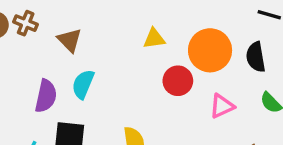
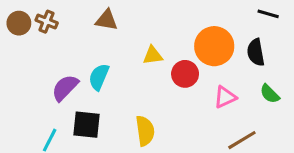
yellow triangle: (154, 38) -> (153, 55), moved
brown triangle: (70, 40) -> (107, 20), moved, turned -35
purple semicircle: (46, 96) -> (65, 88), turned -148

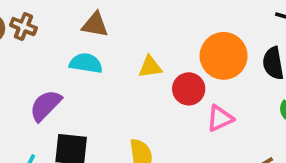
cyan semicircle: (99, 77) -> (86, 63), moved, turned 76
pink triangle: (225, 97) -> (220, 118), moved

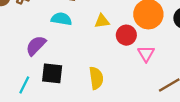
pink triangle: (220, 118) -> (146, 54), turned -36

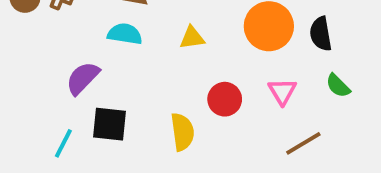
red circle: (126, 35) -> (225, 99), moved
pink triangle: (146, 54) -> (282, 91), moved

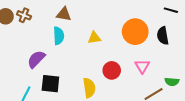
cyan semicircle: (125, 34) -> (59, 36), turned 78
green semicircle: (338, 86) -> (172, 82), moved, turned -40

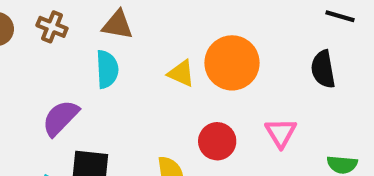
brown cross: (24, 15) -> (52, 27), moved
orange circle: (135, 32) -> (232, 63), moved
yellow triangle: (94, 38) -> (181, 73), turned 32

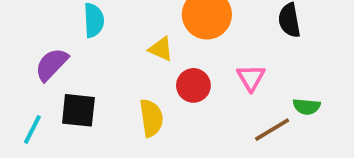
yellow triangle: (181, 73) -> (161, 49), moved

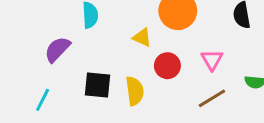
black square: (78, 110) -> (98, 85), moved
brown line: (272, 130) -> (212, 98), moved

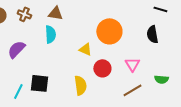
purple semicircle: (57, 49) -> (16, 49), moved
black square: (98, 85) -> (39, 83), moved

